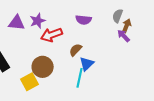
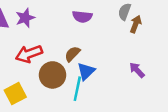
red arrow: (52, 35) -> (29, 54), moved
purple arrow: (124, 36) -> (137, 70), moved
brown circle: (43, 67) -> (53, 75), moved

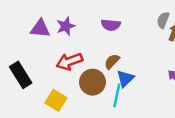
purple semicircle: (82, 17) -> (111, 25), moved
yellow square: (15, 94) -> (56, 100), turned -30

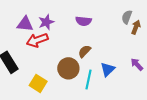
red arrow: (69, 61) -> (37, 40), moved
blue triangle: (125, 78) -> (108, 69), moved

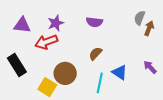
purple triangle: (25, 24) -> (22, 25), moved
brown circle: (68, 68) -> (65, 73), moved
blue triangle: (108, 69) -> (120, 72), turned -42

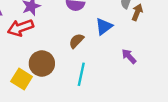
purple arrow: (150, 67) -> (129, 56), moved
blue triangle: (120, 72) -> (104, 27), moved, turned 49

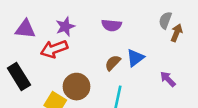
blue triangle: (104, 27) -> (135, 58), moved

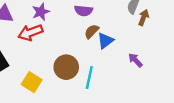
brown semicircle: (113, 63) -> (92, 31), moved
brown circle: (77, 87) -> (66, 67), moved

